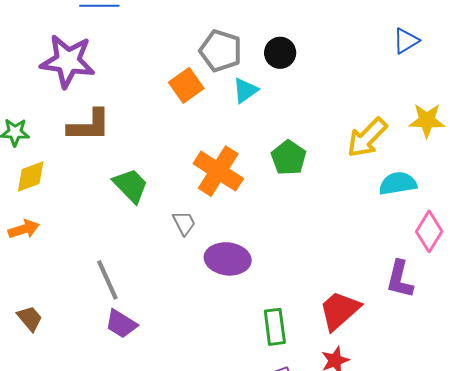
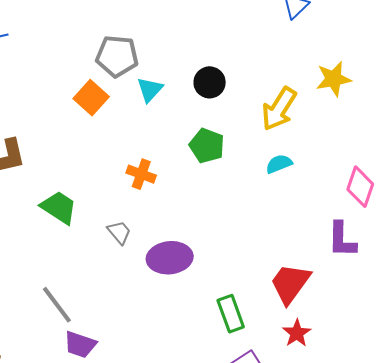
black circle: (280, 53) -> (210, 82), moved
orange cross: (218, 171) -> (141, 174), size x0.6
cyan semicircle: (398, 183) -> (279, 164), moved, size x0.7

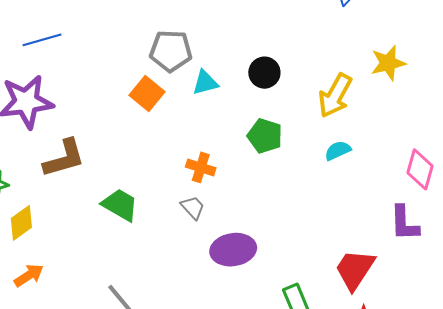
cyan triangle: (150, 90) -> (205, 83), turned 36
gray trapezoid: (119, 232) -> (193, 207), moved

